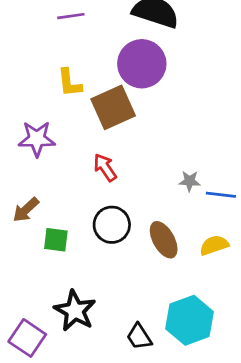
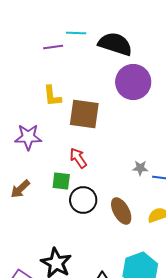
purple circle: (142, 64) -> (133, 82), moved
brown square: (113, 107) -> (84, 114), turned 32
green square: (56, 240) -> (61, 181), moved

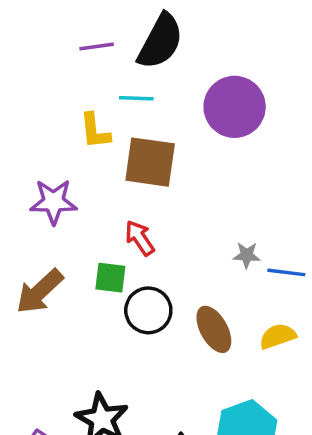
cyan line: (76, 33) -> (136, 98), moved
black semicircle: (115, 44) -> (160, 41), moved, turned 100
brown arrow: (20, 189) -> (40, 291), size x1.4

